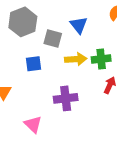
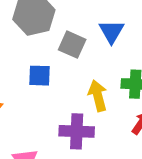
yellow arrow: (76, 59) -> (98, 96), moved, turned -110

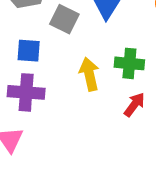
purple cross: (77, 131) -> (26, 92), moved

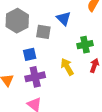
yellow arrow: (89, 74) -> (67, 67), moved

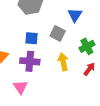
gray square: (43, 32) -> (58, 33), moved
green cross: (85, 45) -> (87, 46), turned -35

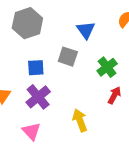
purple cross: (30, 61) -> (38, 97), turned -36
yellow arrow: (63, 62) -> (80, 120), moved

